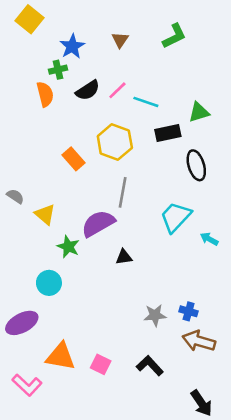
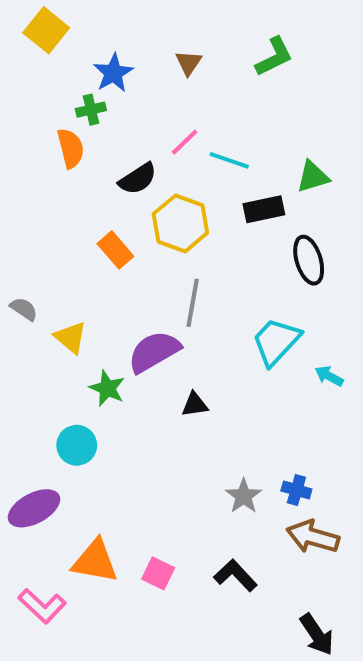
black semicircle: (88, 90) -> (138, 179), moved
gray star: (155, 315) -> (244, 496), turned -30

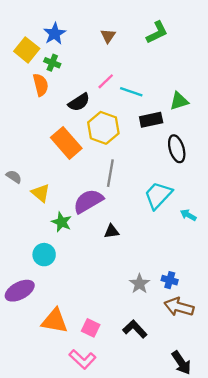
yellow square: (46, 30) -> (27, 50), moved
blue star: (113, 73) -> (55, 34), moved
green cross: (91, 110) -> (52, 63), turned 35
orange rectangle: (115, 250) -> (66, 143), size x1.5
pink L-shape: (42, 606) -> (82, 359), moved

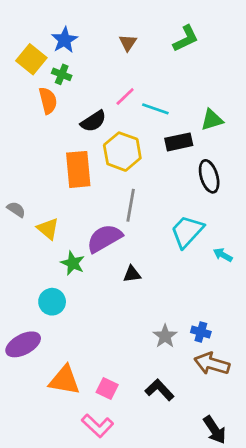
orange rectangle: (66, 143) -> (78, 169), turned 36

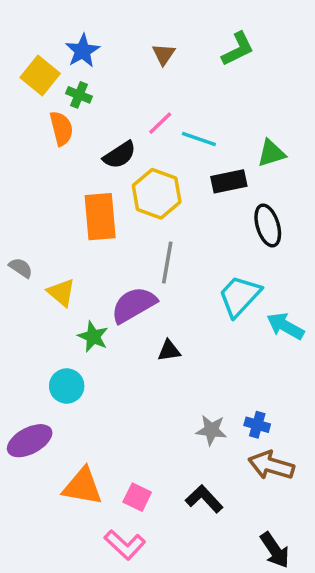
cyan arrow: (223, 255) -> (285, 326), size x1.5
gray star: (165, 336) -> (211, 430), turned -30

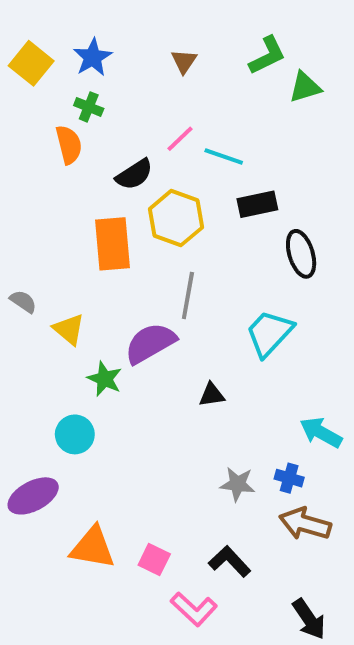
yellow square: (40, 76) -> (31, 63), moved
green triangle: (271, 153) -> (305, 87), moved
cyan arrow: (285, 326) -> (321, 432), moved
black triangle: (169, 351) -> (212, 395), moved
pink L-shape: (125, 545) -> (194, 609), moved

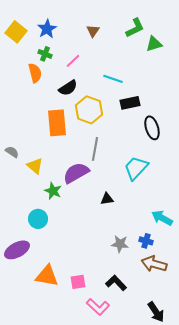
pink line: (180, 139) -> (73, 61), moved
pink square: (154, 559) -> (78, 282), turned -35

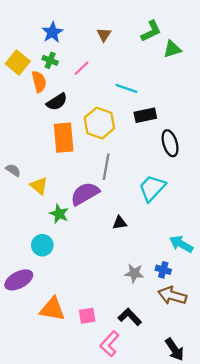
yellow square: (16, 32) -> (18, 63), moved
black semicircle: (68, 88) -> (57, 102), moved
pink L-shape: (98, 307) -> (110, 344), turned 90

